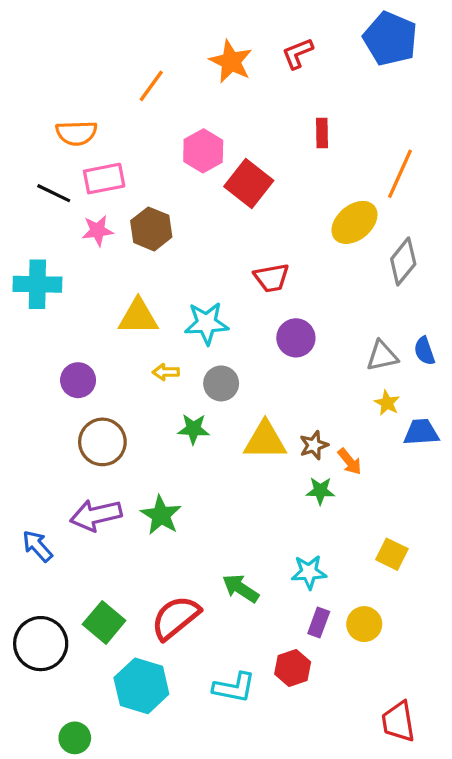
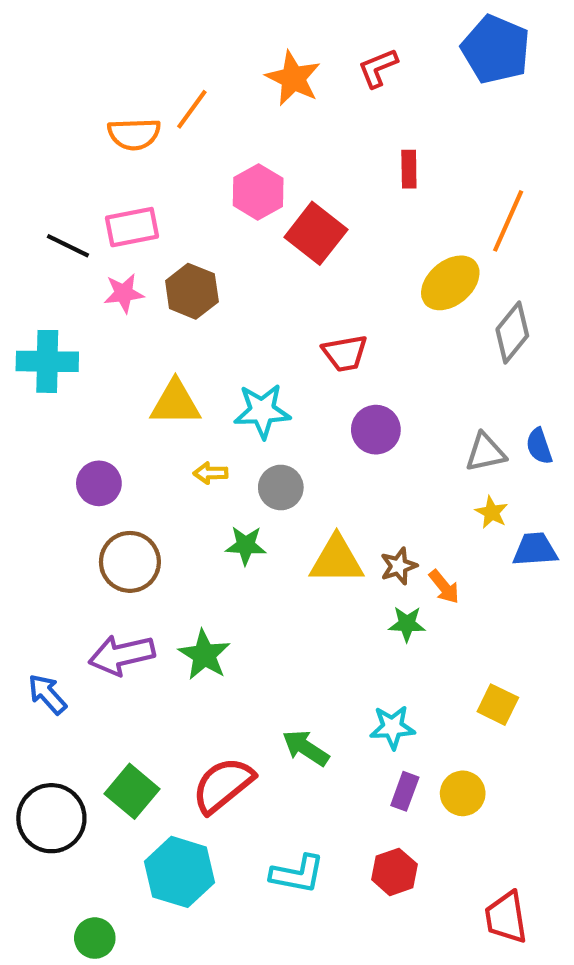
orange semicircle: (76, 133) -> (134, 134), moved
red hexagon: (293, 668) -> (394, 872), moved

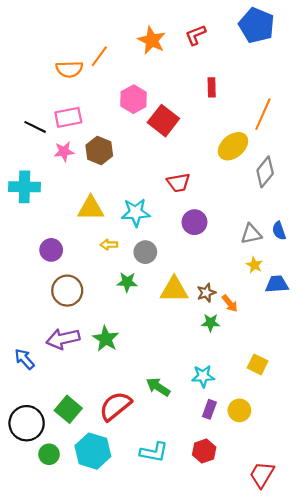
red trapezoid: (506, 917) -> (262, 475), turned 40
green circle: (95, 938) -> (49, 454), moved

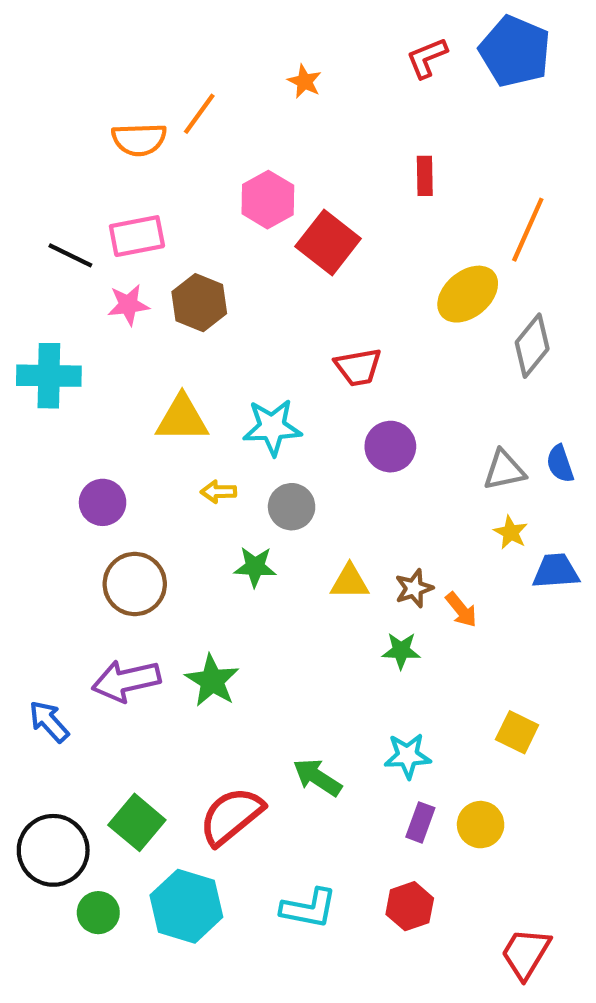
red L-shape: (196, 35) -> (427, 58), moved
orange star: (152, 40) -> (304, 81), size x0.6
yellow triangle: (174, 290) -> (350, 582), size x0.7
green star: (211, 323) -> (401, 651), moved

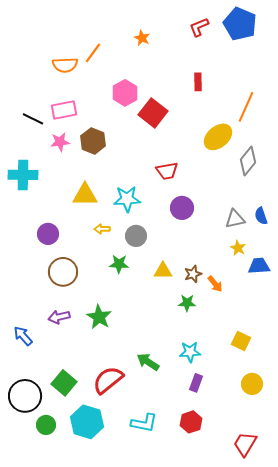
purple arrow: (126, 681) -> (59, 317), size x0.7
yellow circle: (481, 825) -> (252, 384), moved

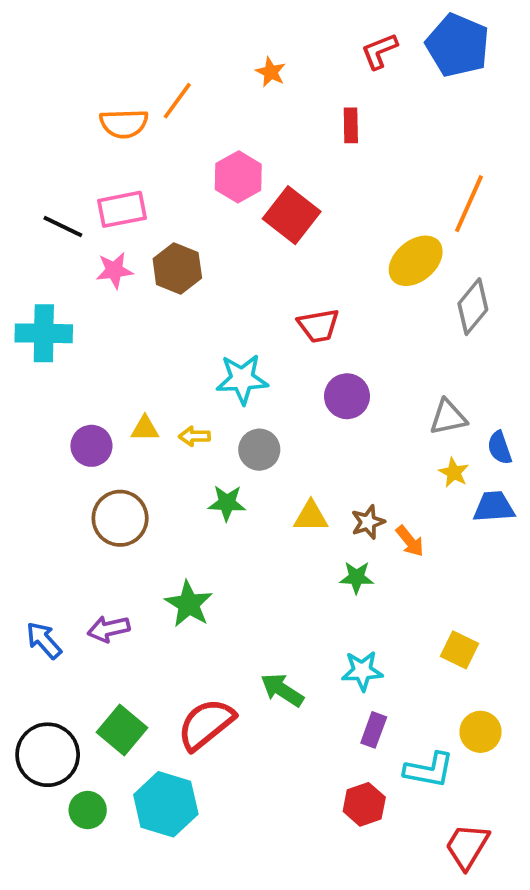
red rectangle: (198, 82) -> (351, 125), moved
yellow triangle: (85, 195) -> (145, 429), moved, size x0.6
blue semicircle: (261, 216) -> (500, 448), moved
purple arrow: (59, 317) -> (109, 629), moved
cyan L-shape: (144, 423) -> (429, 770), moved

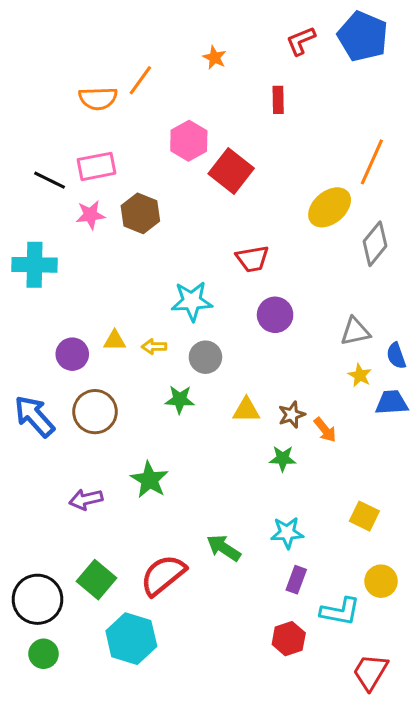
blue arrow: (44, 640) -> (34, 416), moved, size x1.4
green circle: (88, 810) -> (44, 654), moved

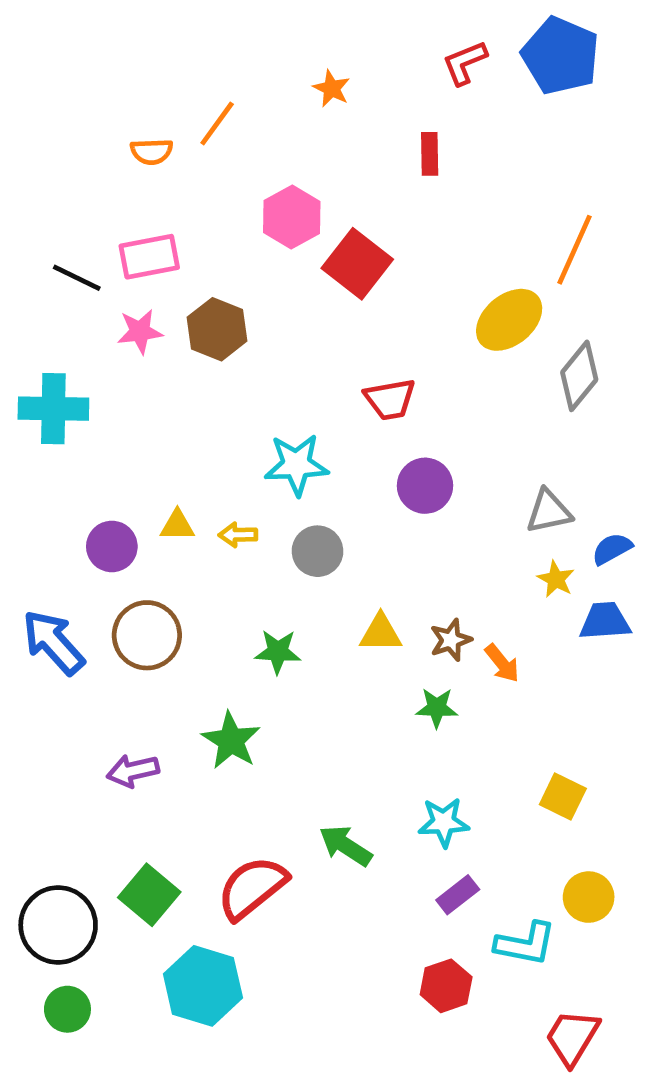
orange semicircle: (98, 98) -> (152, 152), size x0.7
blue semicircle: (396, 356) -> (612, 549), turned 80
green star: (180, 400) -> (278, 652), moved
purple rectangle: (296, 580) -> (458, 895), turned 32

